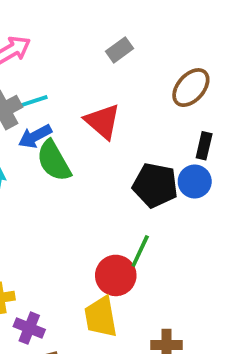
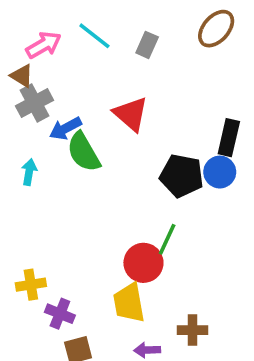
gray rectangle: (120, 50) -> (147, 45), turned -30
brown ellipse: (191, 88) -> (216, 29), moved
cyan line: (29, 103) -> (94, 36), moved, turned 56
black rectangle: (204, 146) -> (229, 138), size x1.4

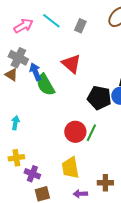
brown triangle: (22, 76) -> (11, 75), moved
gray cross: (35, 103) -> (18, 58), turned -36
blue arrow: (65, 128) -> (35, 72), turned 96
cyan arrow: (29, 172) -> (15, 123), moved
red circle: (143, 263) -> (75, 132), moved

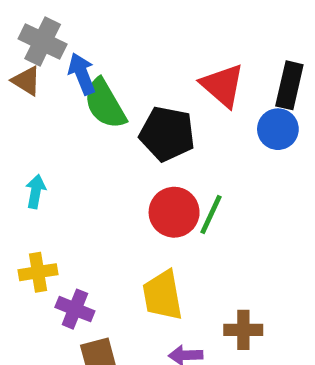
red triangle: (71, 64) -> (223, 85), moved
black pentagon: (99, 98) -> (167, 134), moved

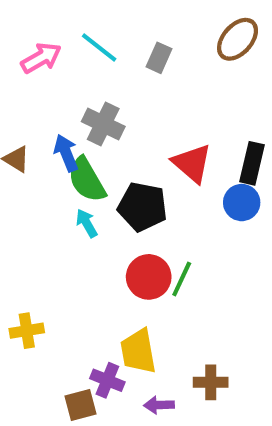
gray cross: (43, 41) -> (103, 124), moved
cyan arrow: (36, 191) -> (87, 223), moved, turned -40
purple cross: (75, 309) -> (107, 380), moved

